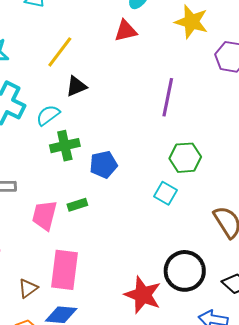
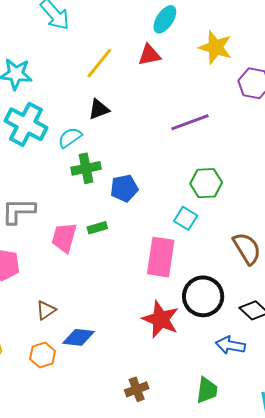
yellow line: (60, 52) -> (99, 63), moved
purple line: (168, 97) -> (190, 122), turned 57
pink rectangle: (64, 270) -> (161, 257), moved

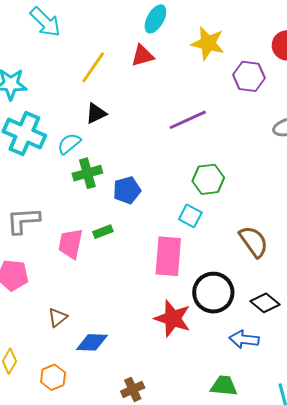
orange hexagon: (43, 355) -> (53, 377), moved
brown cross: (137, 389) -> (133, 389), moved
green trapezoid: (207, 390) -> (224, 386), turned -88

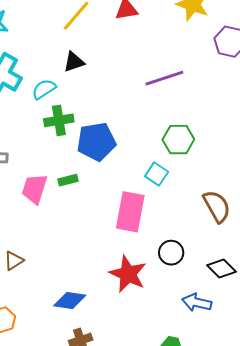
blue pentagon: (127, 190) -> (96, 142), size x1.4
black circle: (213, 293) -> (171, 253), size x0.6
blue diamond: (92, 342) -> (70, 300), moved

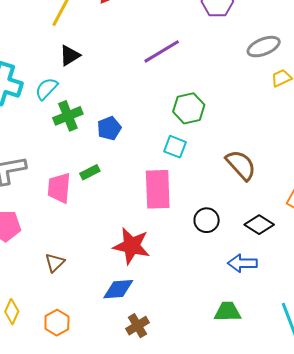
blue pentagon: (96, 142) -> (109, 128), size x0.6
red star: (128, 274) -> (131, 246), moved

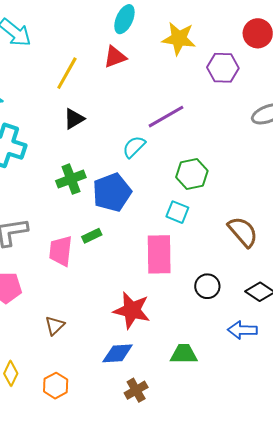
cyan semicircle: (46, 89) -> (134, 147), moved
blue pentagon: (109, 128) -> (112, 192), size x1.6
green trapezoid: (228, 312) -> (184, 354), moved

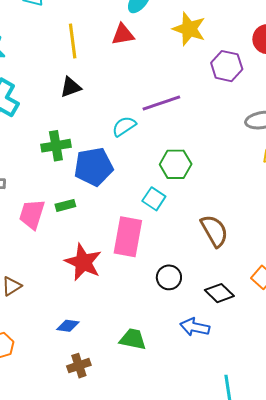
yellow line: (67, 73) -> (73, 41), turned -48
red star: (132, 310) -> (83, 262), moved
blue diamond: (118, 353) -> (68, 326), size x0.7

